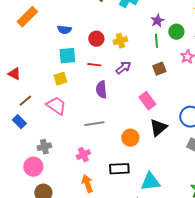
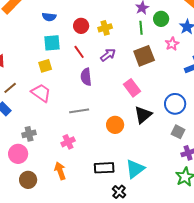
red line: (94, 65) -> (79, 52), turned 48
brown square: (159, 69) -> (144, 56), size x1.5
black rectangle: (119, 169) -> (104, 168), moved
cyan triangle: (150, 182) -> (135, 169), turned -30
orange arrow: (87, 184) -> (60, 171), moved

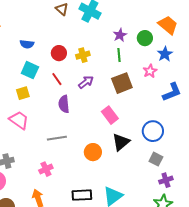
green circle: (161, 19) -> (145, 38), moved
cyan square: (52, 43) -> (30, 70), turned 30

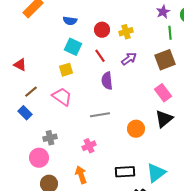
green line: (119, 55) -> (170, 33), moved
pink rectangle: (110, 115) -> (163, 93), moved

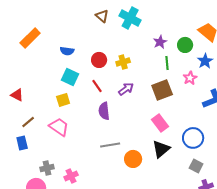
blue rectangle: (25, 113) -> (22, 143), turned 32
gray line: (100, 115) -> (110, 145), moved
pink cross: (89, 146) -> (71, 176), moved

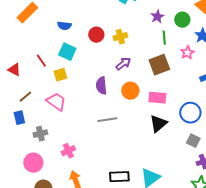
red line: (97, 86) -> (41, 61), moved
pink rectangle: (160, 123) -> (157, 98), turned -48
orange circle: (133, 159) -> (130, 91), moved
gray cross: (47, 168) -> (40, 134), moved

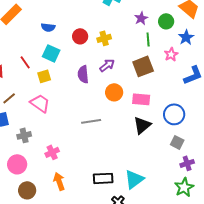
purple semicircle: (101, 86) -> (83, 74), moved

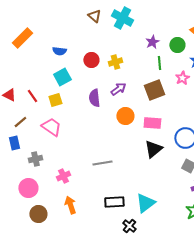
cyan square: (51, 53) -> (62, 77), turned 36
red line: (25, 62) -> (32, 96), moved
gray line: (91, 121) -> (102, 163), moved

